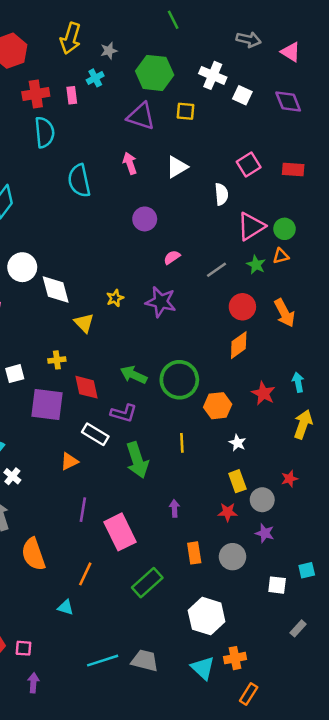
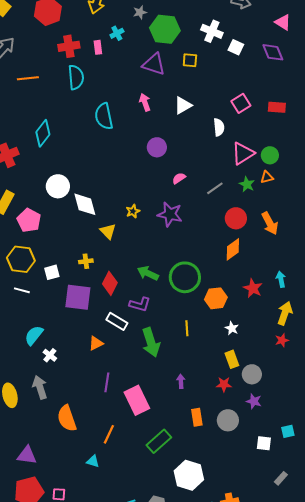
gray star: (109, 51) -> (140, 12), moved
pink triangle: (291, 52) -> (283, 22), moved
red diamond: (87, 387) -> (110, 283), turned 40
red star: (289, 479) -> (282, 340), moved
white hexagon: (207, 616) -> (189, 475), moved

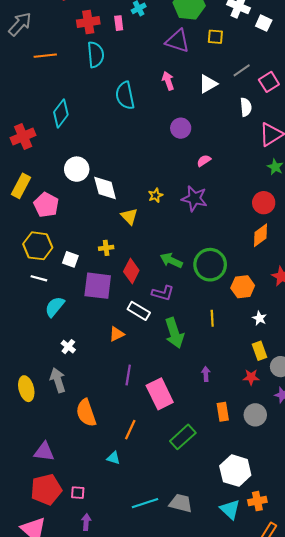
gray line: (215, 188) -> (242, 70), moved
white square: (52, 272) -> (70, 259), turned 35
cyan semicircle: (34, 335) -> (55, 307), moved
white hexagon: (189, 475) -> (235, 471), moved

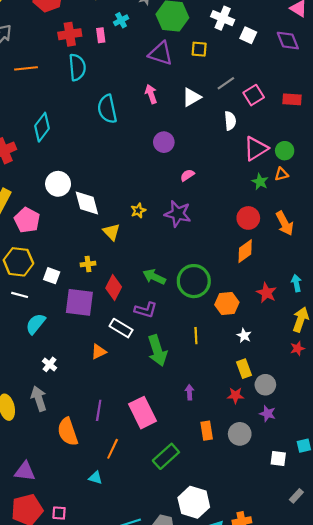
purple line: (128, 375) -> (99, 410), moved
white hexagon: (235, 471) -> (194, 502), moved

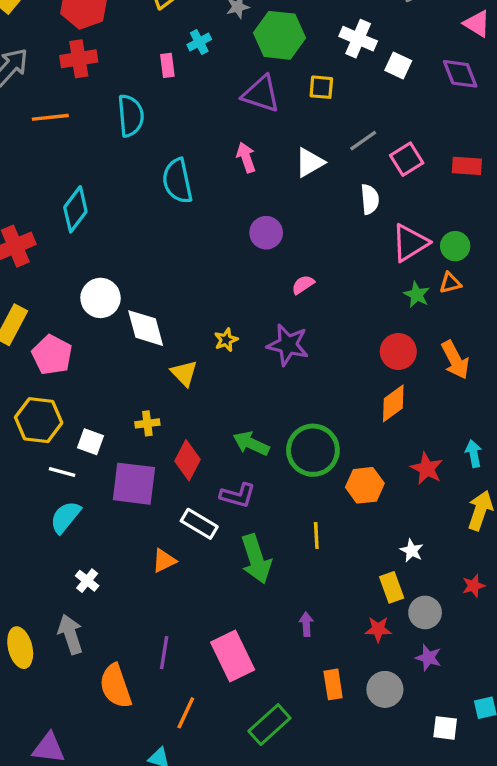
red cross: (70, 34) -> (79, 59), moved
white line: (20, 295) -> (62, 472), moved
white star: (244, 336) -> (412, 551), moved
red star: (297, 348) -> (474, 586), moved

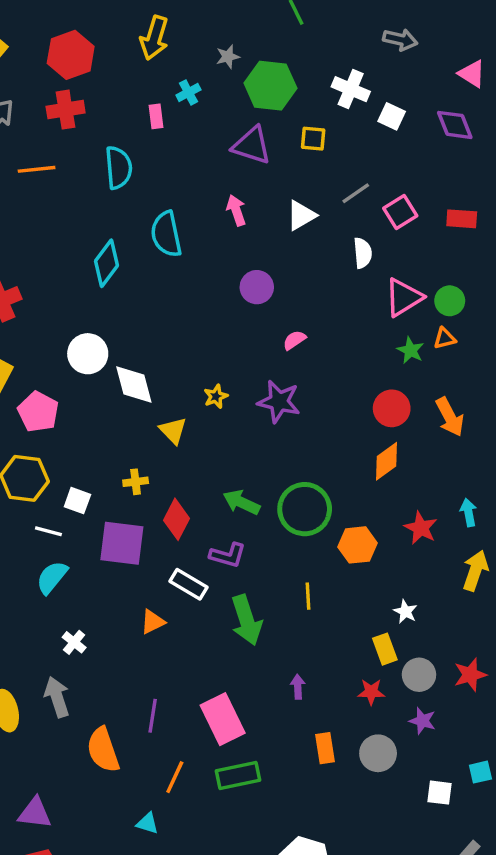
cyan diamond: (75, 209) -> (107, 263), moved
red star: (474, 586) -> (470, 675), moved, size x1.4
green rectangle: (269, 725) -> (238, 775), moved, turned 30

